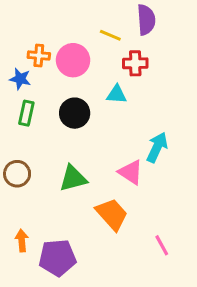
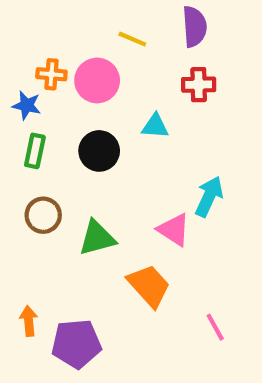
yellow line: (110, 35) -> (132, 39), moved
red cross: (135, 63) -> (199, 85), moved
brown circle: (17, 174) -> (43, 215), moved

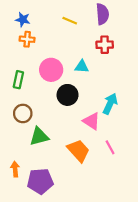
pink circle: (97, 80) -> (51, 70), moved
blue star: (27, 105) -> (23, 20), moved
black circle: (99, 151) -> (68, 95), moved
green triangle: (97, 238) -> (39, 136), moved
pink line: (215, 327) -> (110, 147), moved

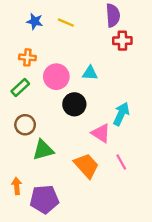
blue star: (23, 20) -> (35, 21), moved
yellow line: (70, 21) -> (66, 23), moved
orange cross: (27, 39) -> (27, 57), moved
red cross: (105, 45) -> (122, 41), moved
green rectangle: (18, 80) -> (20, 87), turned 35

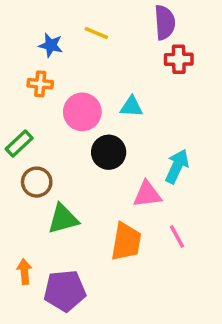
blue star: (35, 21) -> (51, 45), moved
green rectangle: (20, 87) -> (19, 143), moved
pink triangle: (101, 133) -> (147, 194), turned -40
orange trapezoid: (86, 166) -> (126, 242), turned 52

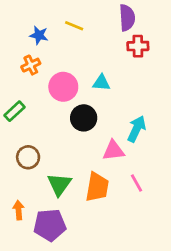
orange cross: (40, 84) -> (31, 65), turned -30
brown circle: (37, 182) -> (28, 157), moved
green triangle: (63, 219) -> (59, 184), moved, turned -40

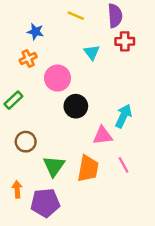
yellow line: (74, 26) -> (76, 16), moved
cyan triangle: (101, 83) -> (92, 52), moved, turned 49

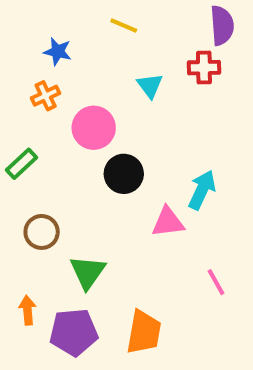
purple semicircle: (115, 16) -> (222, 25), moved
pink line: (124, 165) -> (216, 282), moved
orange trapezoid: (88, 169) -> (144, 332), moved

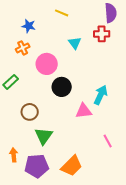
brown circle: (42, 232) -> (30, 112), moved
orange trapezoid: (144, 332) -> (72, 166), turned 35

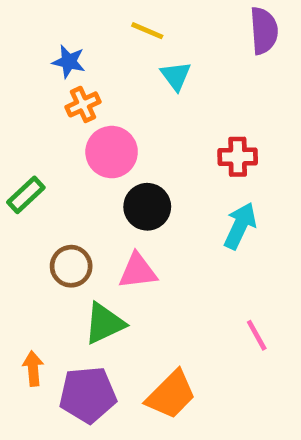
red cross: (102, 34) -> (238, 157), moved
cyan triangle: (75, 43) -> (176, 76), moved
orange cross: (23, 48) -> (83, 104), moved
pink triangle: (84, 111) -> (138, 271), moved
green triangle: (44, 136) -> (104, 323), turned 30

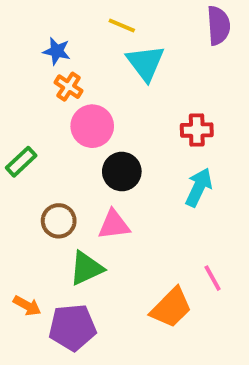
cyan triangle: (176, 76) -> (145, 63), size x1.5
orange cross: (83, 104) -> (69, 87), turned -32
orange arrow: (33, 369) -> (27, 306), turned 124
orange trapezoid: (171, 395) -> (171, 308), moved

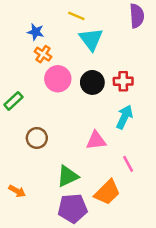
black circle: (122, 172) -> (92, 82), moved
pink triangle: (114, 225) -> (96, 140), moved
green triangle: (86, 268) -> (68, 176), moved
pink line: (213, 278) -> (128, 164), moved
purple pentagon: (72, 327) -> (73, 208), moved

